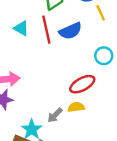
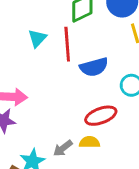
cyan triangle: (21, 28) -> (37, 38), turned 35
blue semicircle: (70, 31) -> (94, 67), moved

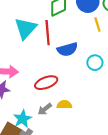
cyan triangle: (37, 38) -> (26, 28), size x1.6
red ellipse: (101, 116) -> (46, 83), moved

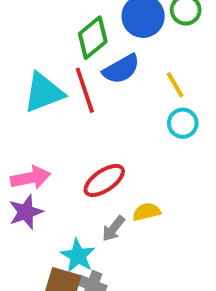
yellow line: (97, 24) -> (175, 85), moved
cyan triangle: (26, 28) -> (44, 93), turned 40
blue semicircle: (67, 49) -> (121, 69), moved

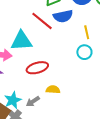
red line: (85, 90) -> (42, 21), turned -50
cyan triangle: (44, 93) -> (21, 41), moved
gray arrow: (113, 229) -> (33, 101), moved

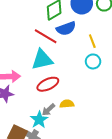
cyan triangle: (21, 41) -> (42, 60), moved
cyan star: (13, 100) -> (39, 120), moved
gray arrow: (33, 101) -> (48, 110), moved

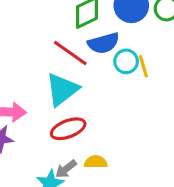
cyan triangle: (42, 60) -> (62, 89), turned -30
cyan circle: (93, 61) -> (126, 61), moved

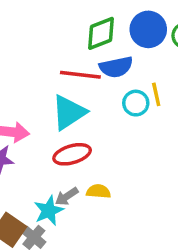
red line: (70, 53) -> (80, 75), turned -33
cyan circle: (126, 61) -> (136, 103), moved

